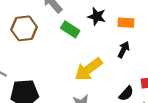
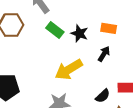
black star: (97, 16) -> (79, 33), moved

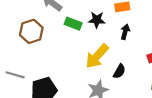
black semicircle: (103, 96) -> (119, 71), moved

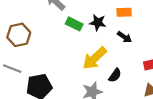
brown hexagon: (31, 31) -> (19, 35), moved
black arrow: (125, 32) -> (124, 37), turned 104

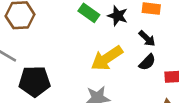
black semicircle: (115, 75) -> (147, 62), moved

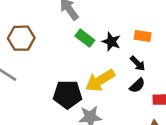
black pentagon: (35, 81) -> (68, 94), moved

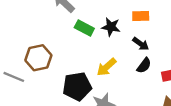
brown hexagon: (21, 38) -> (38, 58), moved
yellow arrow: (100, 80) -> (107, 67), size x0.7

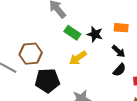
yellow arrow: (107, 67) -> (78, 58), moved
black pentagon: (77, 86) -> (47, 81), moved

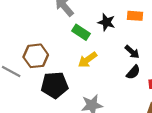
orange rectangle: (121, 28) -> (135, 16), moved
black star: (95, 34) -> (106, 22), moved

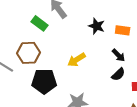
orange rectangle: (135, 16) -> (123, 30), moved
green rectangle: (81, 32) -> (40, 23), moved

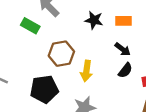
brown hexagon: (29, 53) -> (61, 54), moved
yellow arrow: (77, 60) -> (86, 71), moved, turned -42

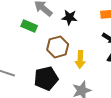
black star: (94, 20) -> (69, 17), moved

